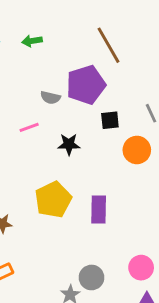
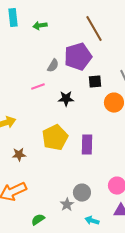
gray semicircle: (50, 98) -> (53, 66), turned -72

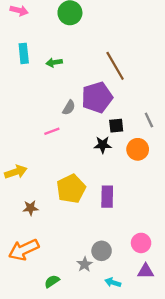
black star: (66, 99) -> (103, 145), moved

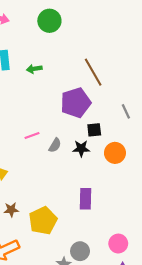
gray semicircle: (69, 108) -> (55, 145), moved
gray line: (149, 120) -> (126, 111), moved
yellow pentagon: (71, 189) -> (43, 221), moved

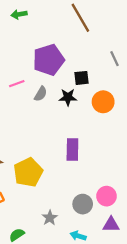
purple pentagon: (76, 103) -> (49, 60), moved
gray circle: (80, 251) -> (83, 204), moved

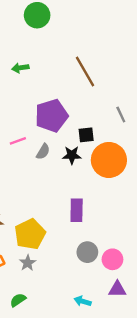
orange circle: (103, 102) -> (109, 160), size x1.5
gray circle: (83, 204) -> (87, 252), moved
gray star: (50, 218) -> (28, 263), moved

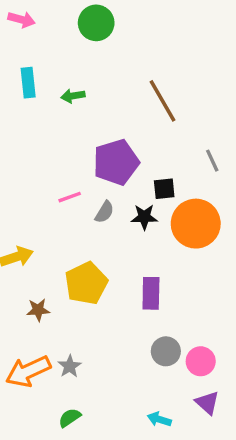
yellow pentagon: (30, 234) -> (86, 283), moved
gray star: (28, 263) -> (70, 366), moved
purple triangle: (117, 289) -> (207, 403), turned 42

